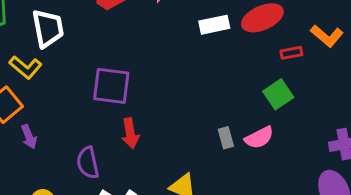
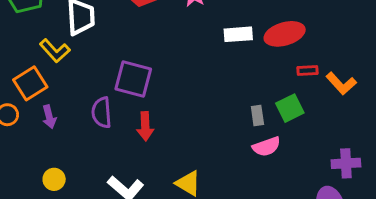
orange L-shape: (327, 36) -> (341, 83), moved
gray rectangle: (226, 138) -> (257, 115), moved
purple semicircle: (88, 163) -> (102, 112), moved

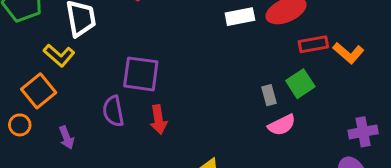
red rectangle: (307, 71) -> (313, 44), size x1.4
purple arrow: (49, 117) -> (67, 138), moved

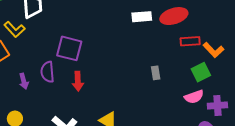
green square: (300, 84) -> (201, 72), moved
pink semicircle: (282, 125) -> (194, 97), moved
purple arrow: (67, 138) -> (24, 81), moved

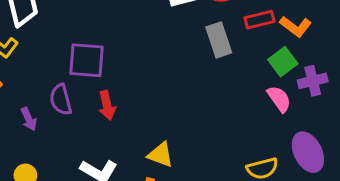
gray rectangle: (156, 73) -> (219, 40), moved, size x1.6
pink semicircle: (194, 97) -> (279, 99), turned -96
purple cross: (217, 105) -> (313, 81), moved

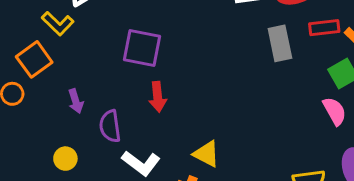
purple semicircle: (61, 100) -> (110, 126), moved

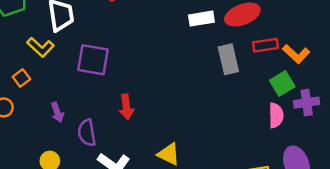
purple square: (142, 48) -> (93, 60), moved
orange square: (34, 59) -> (21, 78), size x0.6
pink semicircle: (335, 111) -> (276, 115), turned 30

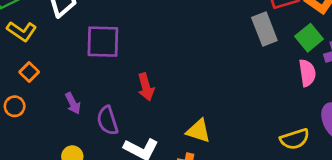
yellow L-shape: (40, 47) -> (22, 31), moved
gray rectangle: (228, 59) -> (264, 29), moved

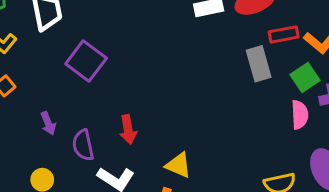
purple square: (103, 42) -> (86, 61), turned 30
red arrow: (146, 87) -> (128, 130), moved

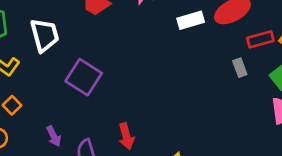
gray rectangle: (259, 64) -> (240, 68), size x0.6

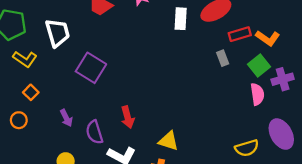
white rectangle: (191, 20) -> (181, 19), turned -70

